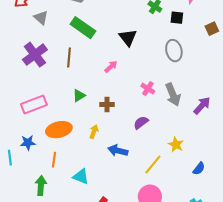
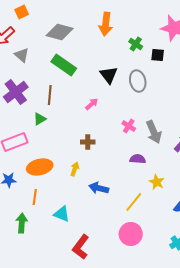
gray ellipse: (174, 51) -> (138, 81), moved
green triangle: (79, 96) -> (40, 119), moved
purple semicircle: (141, 123) -> (138, 159), moved, turned 42

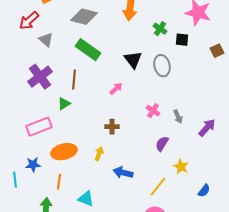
gray arrow: (154, 132) -> (178, 117), size x0.6
purple semicircle: (138, 159) -> (162, 144), turned -63

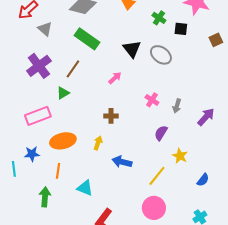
gray ellipse: (162, 66) -> (161, 55), turned -40
brown line: (74, 80) -> (73, 69), turned 30
gray arrow: (178, 117) -> (177, 106), turned 40

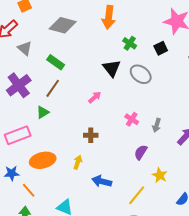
green cross: (159, 18) -> (130, 43), moved
black square: (181, 29) -> (161, 48), turned -32
green rectangle: (87, 39) -> (56, 62), moved, size x0.7
orange line: (58, 171) -> (29, 190), moved, turned -49

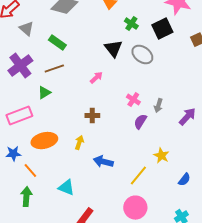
black square: (161, 48) -> (162, 29), size x1.5
brown line: (53, 88) -> (54, 69), turned 36
purple semicircle: (141, 152) -> (140, 122), moved

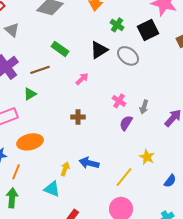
green rectangle: (57, 43) -> (60, 49), moved
black triangle: (113, 49) -> (99, 50), turned 36
yellow arrow: (79, 143) -> (65, 169), moved
orange line: (30, 171) -> (16, 172), turned 63

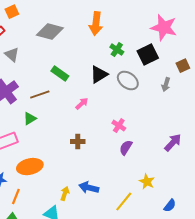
gray arrow: (144, 107) -> (166, 85), moved

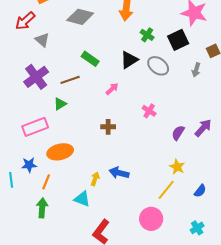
purple semicircle: (126, 148) -> (178, 133), moved
yellow line: (124, 202) -> (166, 190), moved

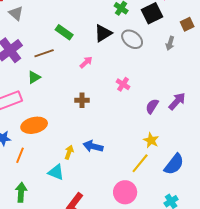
blue semicircle: (200, 191) -> (174, 164), size x1.6
green arrow: (42, 208) -> (21, 192), moved

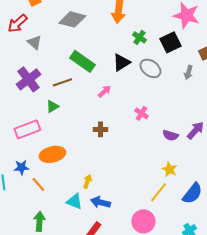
green rectangle: (64, 32) -> (82, 61), size x1.4
purple semicircle: (152, 106) -> (170, 135), turned -105
blue arrow: (93, 146) -> (100, 202), moved
orange line: (20, 155) -> (38, 184), turned -63

